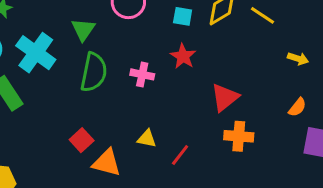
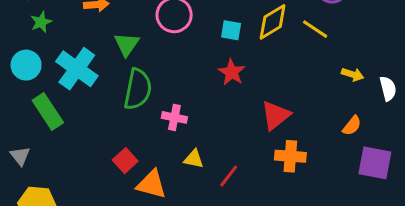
pink cross: (142, 74) -> (174, 117), moved

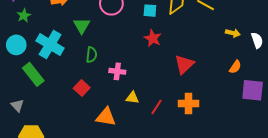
green semicircle: (138, 89) -> (92, 55), size x0.6
orange cross: (290, 156) -> (188, 104), moved
red square: (125, 161) -> (82, 88), moved

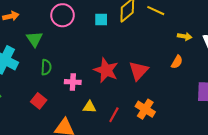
red star: (153, 38) -> (106, 70), moved, size x1.4
orange semicircle: (235, 67) -> (177, 62), moved
orange cross: (188, 104) -> (145, 109), turned 36

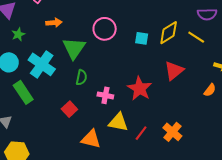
green triangle: (35, 39) -> (74, 48), size x1.4
red triangle: (139, 71) -> (174, 71), moved
yellow triangle: (89, 107) -> (118, 122), size x1.5

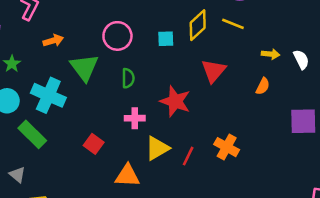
green semicircle: (81, 77) -> (128, 78), moved
yellow triangle: (118, 122) -> (157, 148), turned -30

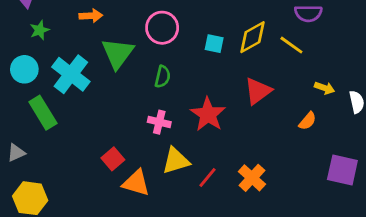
red square: (94, 144) -> (113, 159), moved
gray triangle: (17, 175) -> (16, 153), turned 42

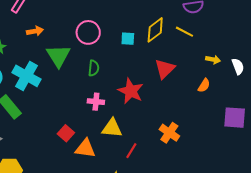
yellow triangle: (176, 161) -> (112, 128), turned 30
red line: (207, 178) -> (131, 151), moved

